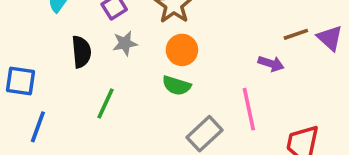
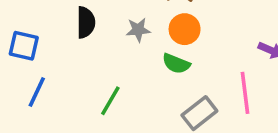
gray star: (125, 43) -> (138, 30), moved
green line: (106, 103) -> (110, 101), moved

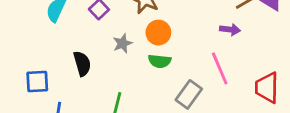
black semicircle: (86, 22) -> (82, 64), moved

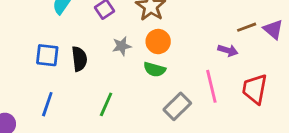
blue square: (37, 81) -> (47, 55), moved
red trapezoid: (267, 88) -> (255, 89), moved

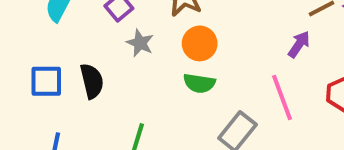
gray star: (122, 46) -> (140, 43), moved, turned -30
purple arrow: (228, 50) -> (299, 44), turned -66

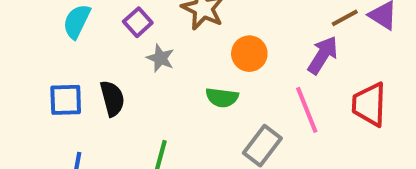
orange circle: (200, 43) -> (249, 54), moved
purple arrow: (299, 44) -> (323, 55), size x1.4

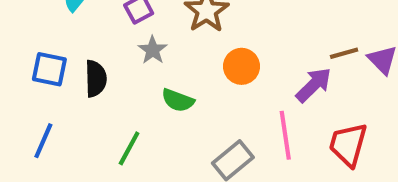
green semicircle: (222, 98) -> (178, 100), moved

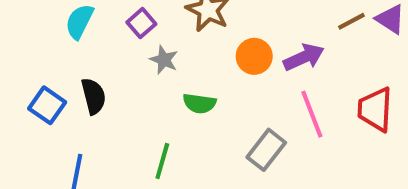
blue square: (49, 69) -> (47, 105), moved, turned 36
black semicircle: (96, 79) -> (94, 96), moved
purple arrow: (314, 85) -> (304, 57), moved, turned 33

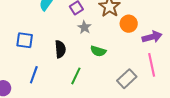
orange circle: (254, 56) -> (129, 24), moved
black semicircle: (94, 96) -> (60, 49), moved
blue square: (47, 105) -> (25, 40), turned -36

